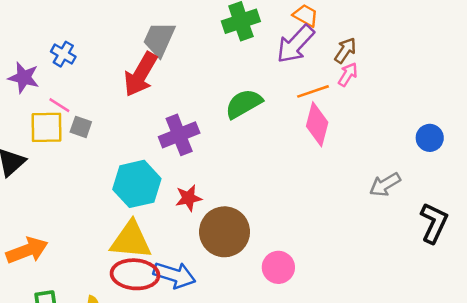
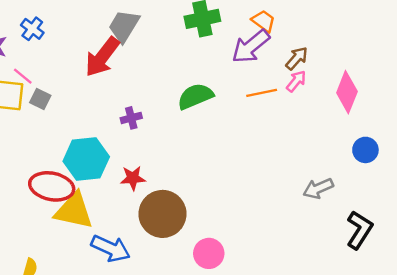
pink diamond: (317, 124) -> (347, 92), moved
purple cross: (179, 135) -> (131, 118), size x0.6
red ellipse: (135, 274) -> (52, 186), moved

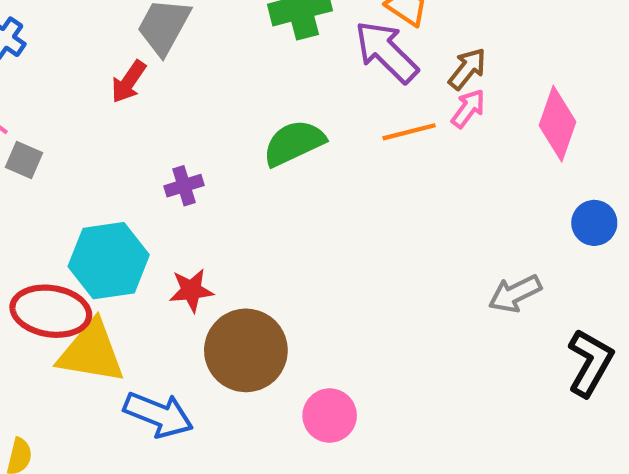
purple arrow: (251, 46) -> (386, 52), turned 87
red arrow: (102, 57) -> (129, 82), size x0.6

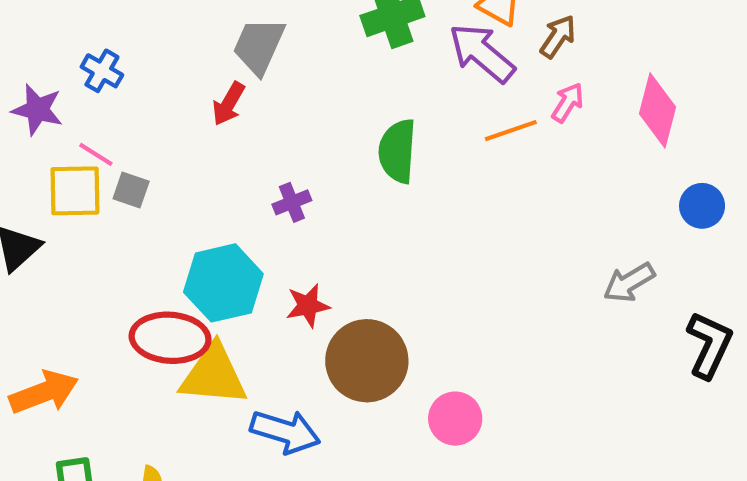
brown arrow: (467, 69) -> (558, 37), moved
green semicircle: (294, 143) -> (397, 151), turned -56

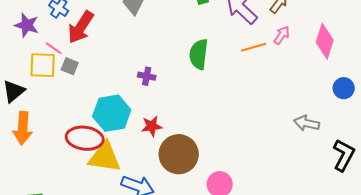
red arrow: (229, 104) -> (81, 27), moved, size x1.6
purple cross: (292, 202) -> (147, 76), turned 30
gray arrow: (629, 282) -> (307, 123), turned 40
orange arrow: (44, 392) -> (23, 128), moved, turned 112

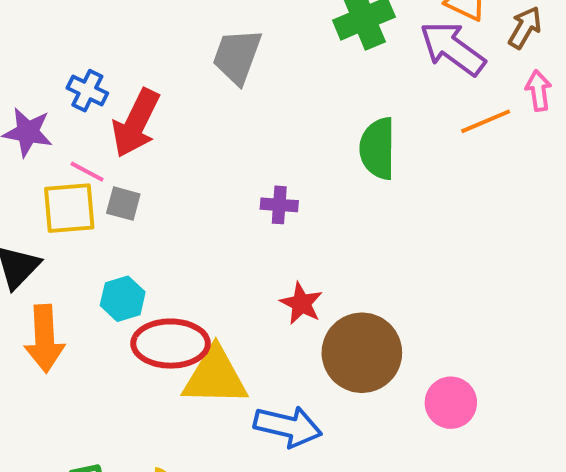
pink arrow: (282, 35) -> (539, 91), turned -36
cyan hexagon: (112, 113) -> (123, 299), moved, size x0.6
red star: (152, 126) -> (301, 303), turned -30

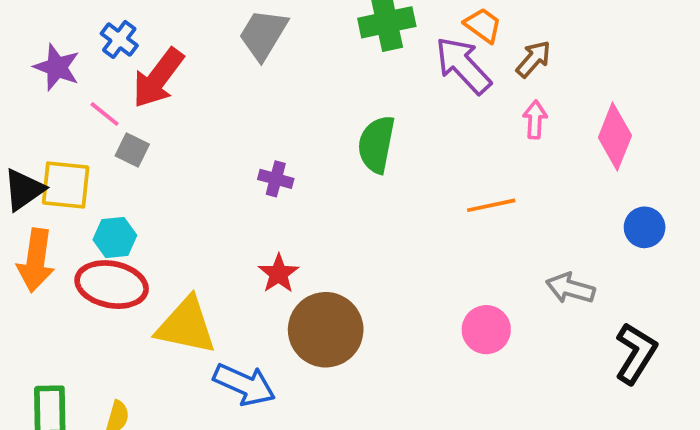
orange line: (486, 121) -> (491, 205), moved
yellow square: (69, 208) -> (66, 185), moved
red ellipse: (171, 344) -> (112, 285), moved
pink circle: (451, 403) -> (486, 330), moved

